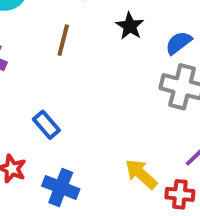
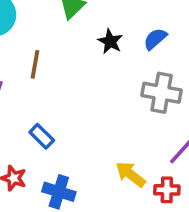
brown line: (63, 40) -> (35, 64), moved
blue semicircle: (179, 43) -> (155, 39), moved

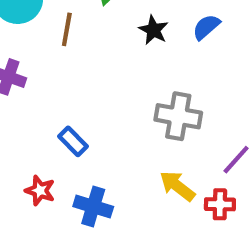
brown line: (35, 64) -> (67, 29), moved
gray cross: (162, 93) -> (178, 116), moved

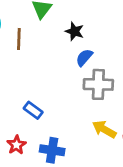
blue semicircle: (206, 27) -> (84, 58), moved
red star: (40, 191) -> (17, 145), turned 30

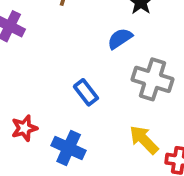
blue semicircle: (84, 58) -> (120, 39), moved
blue rectangle: (33, 110) -> (86, 92), moved

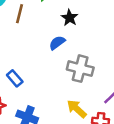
blue rectangle: (86, 92) -> (15, 78), moved

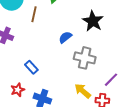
black star: (70, 18) -> (93, 21), moved, size x1.5

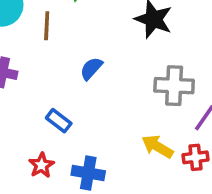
blue semicircle: (65, 37) -> (91, 68), moved
gray cross: (85, 58) -> (174, 86), moved

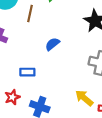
blue rectangle: (59, 121) -> (27, 72), turned -48

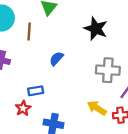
red star: (12, 97) -> (23, 108), moved

